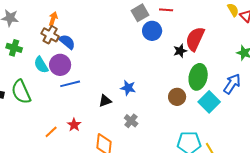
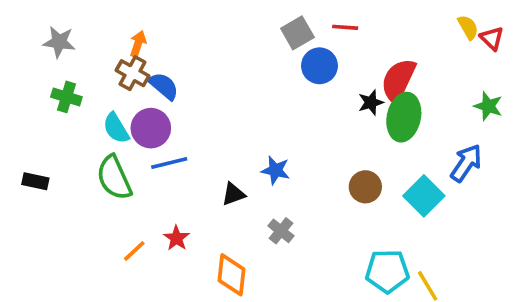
green ellipse: (198, 77) -> (404, 117), moved
green semicircle: (21, 92) -> (114, 178), moved

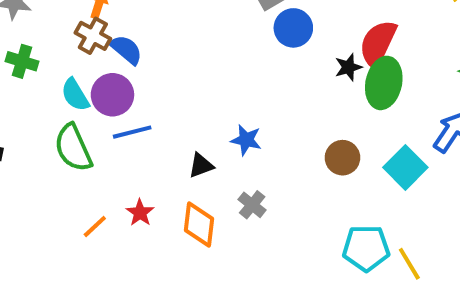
orange diamond: (231, 275) -> (199, 224), moved

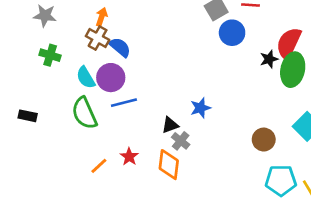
blue star: (246, 140) -> (200, 108), turned -30
brown circle: (342, 158) -> (264, 140), moved
gray cross: (252, 205) -> (181, 141), moved

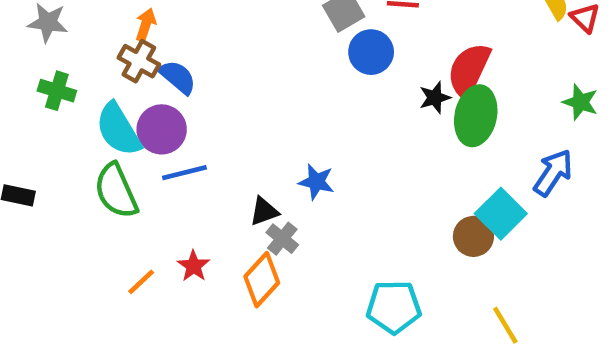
cyan semicircle: (86, 78) -> (118, 129), size x1.4
blue star: (200, 108) -> (316, 182), turned 30
brown circle: (264, 140) -> (473, 236), moved
orange diamond: (169, 165) -> (262, 280), turned 36
cyan pentagon: (281, 180) -> (394, 307), moved

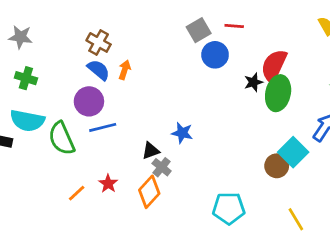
orange arrow: (146, 25) -> (125, 70), moved
brown cross: (139, 61) -> (99, 42), moved
cyan semicircle: (118, 129) -> (27, 121), moved, turned -48

